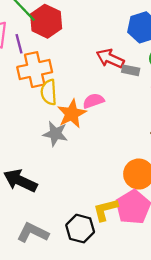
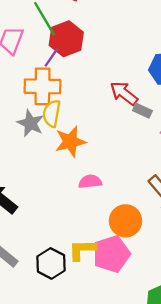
purple line: (19, 44) -> (51, 57), moved, turned 36
pink semicircle: (93, 101) -> (90, 182), moved
gray star: (55, 134) -> (30, 123), moved

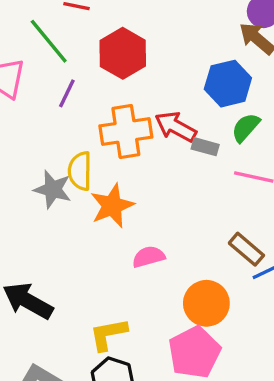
red hexagon: (66, 39) -> (123, 53), moved
orange cross: (42, 86) -> (126, 131), moved
yellow L-shape: (82, 250) -> (108, 334), moved

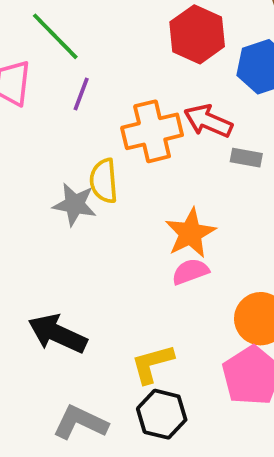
red hexagon: (123, 53) -> (197, 34), moved
gray rectangle: (205, 147) -> (246, 158), moved
orange star: (112, 206) -> (190, 233), moved

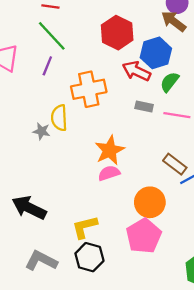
green line: (55, 36) -> (52, 36), moved
red arrow: (208, 121) -> (136, 71), moved
gray star: (75, 204) -> (42, 131), size x0.7

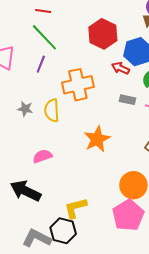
red arrow: (136, 71) -> (120, 68), size x0.7
gray star: (42, 131) -> (25, 109), moved
pink semicircle: (109, 173) -> (42, 156), moved
black hexagon: (89, 257) -> (63, 231), moved

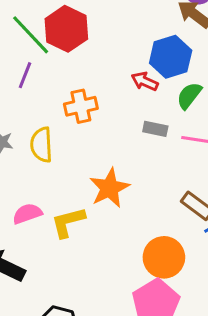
red hexagon: (103, 34) -> (66, 29), moved
orange cross: (78, 85) -> (81, 106), size x0.7
yellow L-shape: (75, 208) -> (68, 222), moved

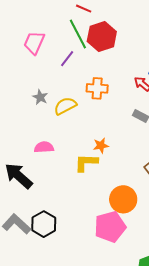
yellow semicircle: (41, 145) -> (65, 106), turned 50
orange star: (109, 188) -> (101, 146), size x0.6
yellow L-shape: (68, 222) -> (86, 163), moved

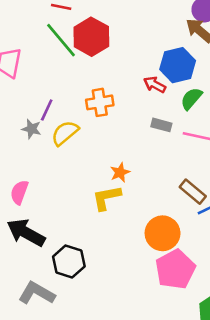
purple line: (67, 59) -> (47, 110), moved
pink semicircle: (44, 147) -> (19, 192), moved, turned -54
black hexagon: (44, 224) -> (69, 262), moved
pink pentagon: (110, 227) -> (175, 269), moved

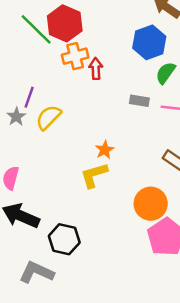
red arrow: (155, 85) -> (96, 69), moved, turned 65
orange cross: (100, 102) -> (75, 56), moved
gray star: (31, 129) -> (16, 117), turned 30

